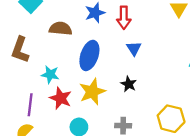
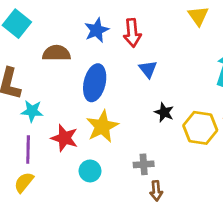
cyan star: (50, 74) -> (32, 111), moved
black star: (129, 84) -> (164, 112), moved
yellow hexagon: (171, 119) -> (200, 128), moved

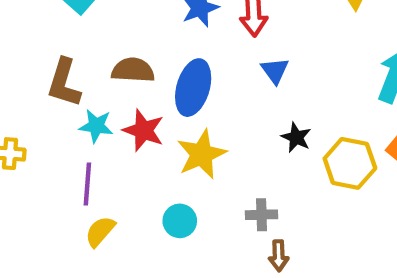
brown semicircle: (56, 53) -> (133, 70), moved
red star: (64, 138) -> (143, 130), moved
yellow semicircle: (24, 182) -> (100, 231), moved

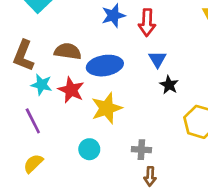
blue ellipse: (193, 88) -> (105, 66), turned 60
black star: (296, 137) -> (169, 85), moved
purple line: (87, 184) -> (33, 121), turned -36
yellow semicircle: (100, 231) -> (33, 163), moved

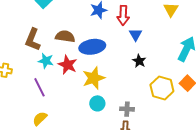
blue triangle: (158, 59) -> (136, 35), moved
cyan circle: (89, 149) -> (97, 103), moved
gray cross: (141, 150) -> (127, 109), moved

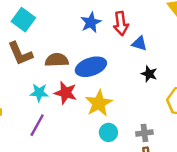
blue triangle: (136, 35) -> (139, 43), turned -32
brown L-shape: (33, 40) -> (20, 53), moved, turned -35
purple line: (40, 87) -> (37, 125), turned 66

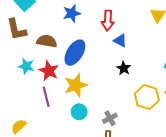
blue star: (91, 22) -> (72, 13), moved
blue ellipse: (91, 67) -> (75, 53), turned -50
purple line: (37, 125) -> (46, 97), moved, turned -54
gray cross: (144, 133) -> (110, 118), turned -32

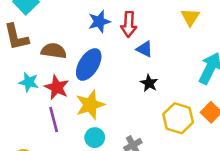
blue star: (72, 13) -> (99, 21), moved

